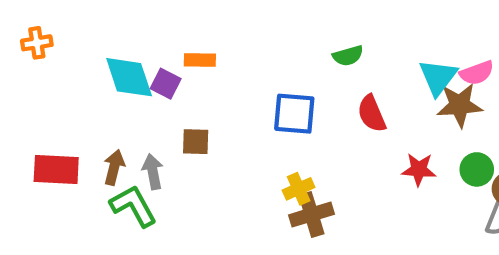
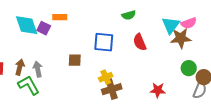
brown square: (196, 142) -> (75, 60), moved
red star: (419, 169) -> (158, 90), moved

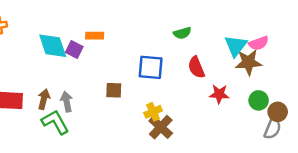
brown cross: (112, 89) -> (161, 127), turned -30
red star: (158, 90) -> (219, 94), moved

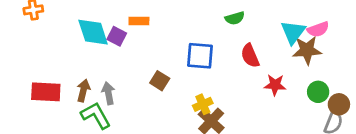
brown square: (114, 90) -> (160, 81), turned 30

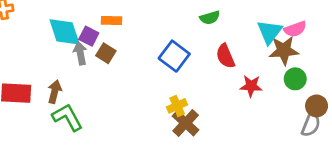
blue square: (200, 56) -> (174, 56), turned 32
brown square: (160, 81) -> (106, 53), moved
green circle: (318, 92) -> (295, 79), moved
gray arrow: (108, 93) -> (80, 53), moved

